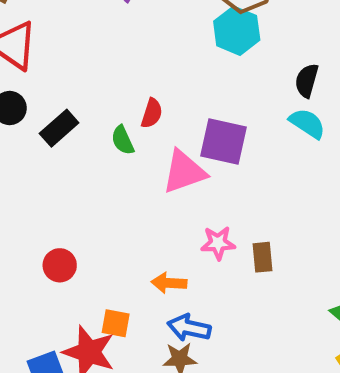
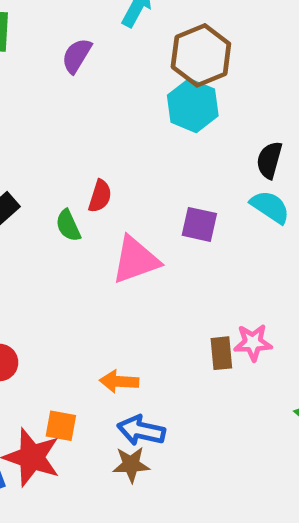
purple square: (224, 142) -> (199, 224), moved, size x0.7
pink star: (218, 243) -> (253, 343), moved

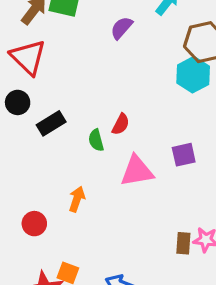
purple square: (199, 224) -> (184, 155), turned -35
orange arrow: (119, 381) -> (77, 199), moved, turned 95

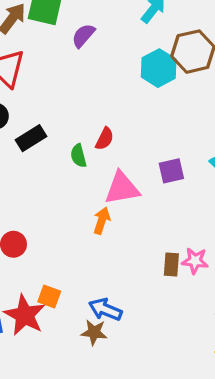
purple semicircle: (121, 28) -> (83, 36), moved
cyan hexagon: (193, 75) -> (159, 68), moved
orange arrow: (77, 199) -> (102, 221), moved

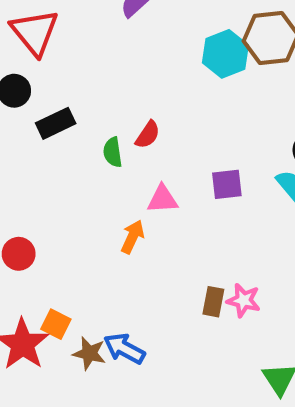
pink triangle: (122, 188) -> (162, 199), size x0.7
brown star: (94, 332) -> (89, 353), moved

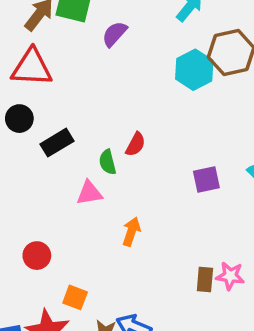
red triangle: (35, 32) -> (32, 68), turned -42
pink triangle: (162, 199) -> (89, 193), moved
orange square: (56, 324) -> (75, 297), moved

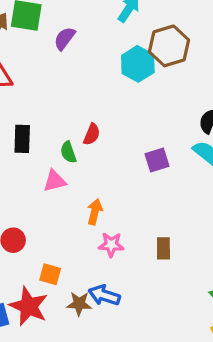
black rectangle: (57, 143) -> (22, 139), turned -52
pink star: (230, 276) -> (111, 245), moved

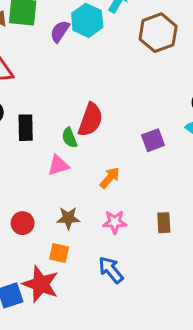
cyan hexagon: (138, 64) -> (87, 20), moved
red semicircle: (92, 134) -> (90, 120), size x1.6
orange arrow: (95, 212) -> (110, 178), moved, turned 30
blue arrow: (104, 295) -> (111, 270), turned 36
brown star: (79, 304) -> (68, 218), moved

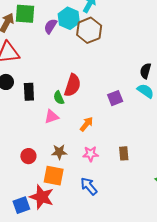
brown hexagon: (158, 33) -> (89, 30), moved
orange square: (59, 253) -> (54, 176), size x1.5

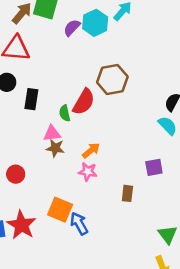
brown hexagon: (89, 30) -> (112, 80), moved
purple square: (115, 98) -> (154, 167), moved
brown star: (59, 152) -> (55, 148), moved
pink star: (91, 154) -> (88, 172), moved
orange square: (54, 176) -> (60, 210), moved

